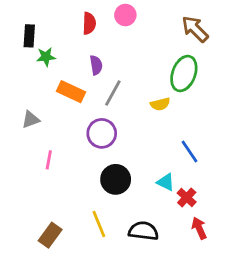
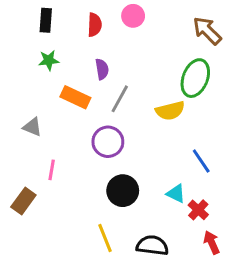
black rectangle: (29, 36) -> (46, 20), moved
yellow semicircle: (160, 104) -> (170, 111), size x1.4
gray triangle: (31, 119) -> (32, 127), turned 42
brown rectangle: (50, 235) -> (23, 201), moved

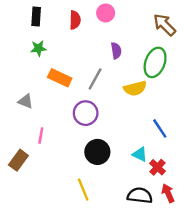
purple semicircle: (102, 69) -> (116, 51), moved
black semicircle: (152, 245) -> (140, 196), moved

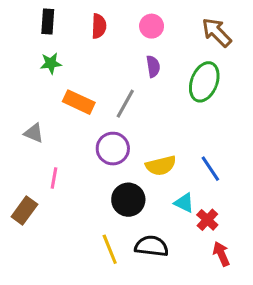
pink circle: (106, 13) -> (152, 26), moved
yellow semicircle: (135, 88) -> (161, 166), moved
black semicircle: (140, 196) -> (152, 246), moved

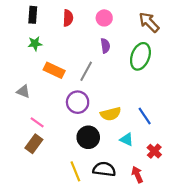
pink line: (54, 178) -> (37, 122), turned -64
brown rectangle: (24, 210) -> (34, 144), moved
red cross: (207, 220) -> (154, 151), moved
red arrow: (221, 254) -> (137, 175), moved

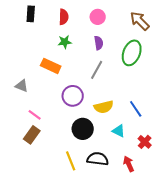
green star: (35, 44) -> (65, 42), moved
gray line: (86, 71) -> (97, 70), moved

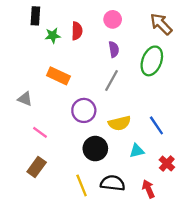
red semicircle: (64, 17) -> (77, 31), moved
green star: (65, 42) -> (53, 36), moved
cyan triangle: (119, 131) -> (137, 151), turned -40
brown rectangle: (32, 135) -> (37, 167), moved

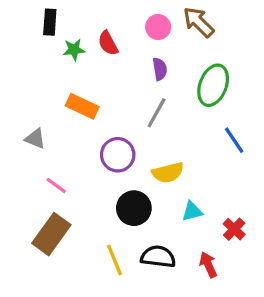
brown arrow: (161, 24) -> (199, 22), moved
red semicircle: (77, 31) -> (108, 43), turned 150
blue line: (156, 125) -> (234, 140), moved
brown rectangle: (37, 167) -> (51, 234), size x1.4

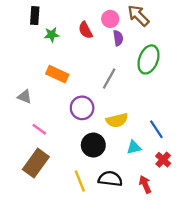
red semicircle: (108, 43) -> (85, 30), moved
purple semicircle: (160, 69) -> (118, 38), moved
blue line: (234, 140) -> (156, 129), moved

